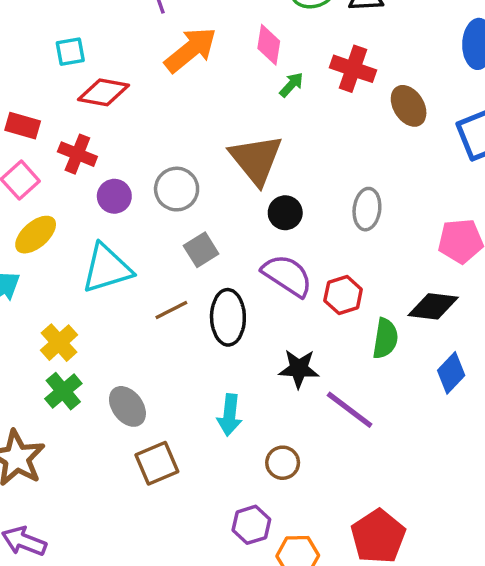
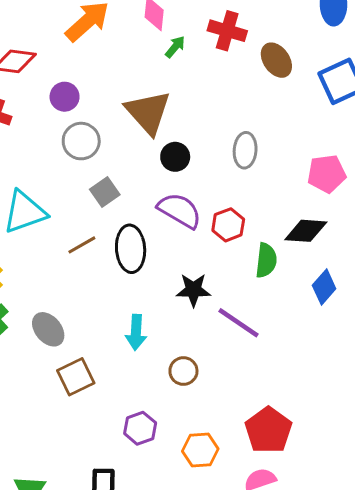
purple circle: (114, 196) -> (65, 97), moved
purple hexagon: (251, 525) -> (140, 428), moved

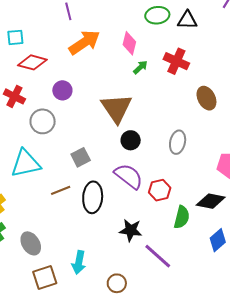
brown ellipse: (276, 60) -> (206, 98), moved
gray circle: (81, 141) -> (43, 121), moved
cyan arrow: (136, 332) -> (79, 262), moved

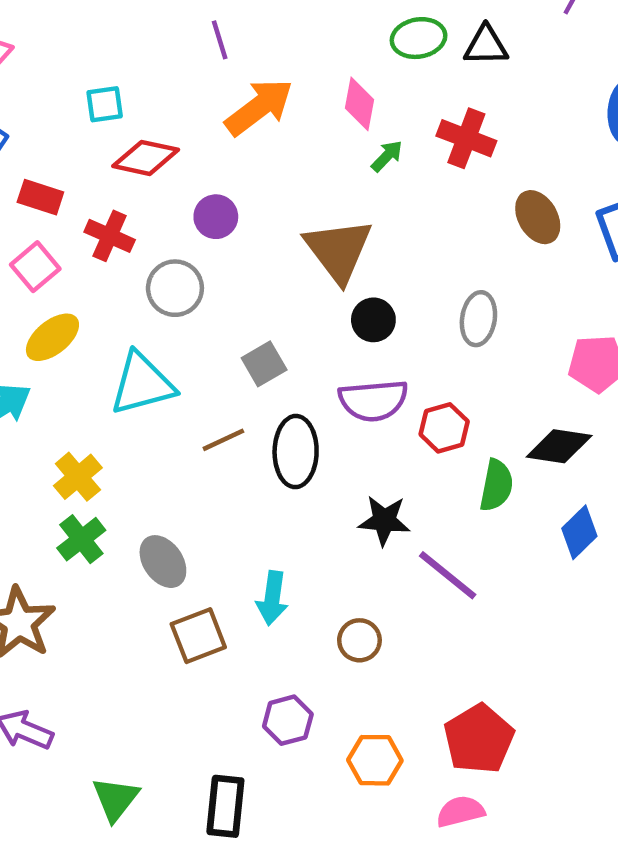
purple semicircle: (129, 176) -> (373, 400), turned 140

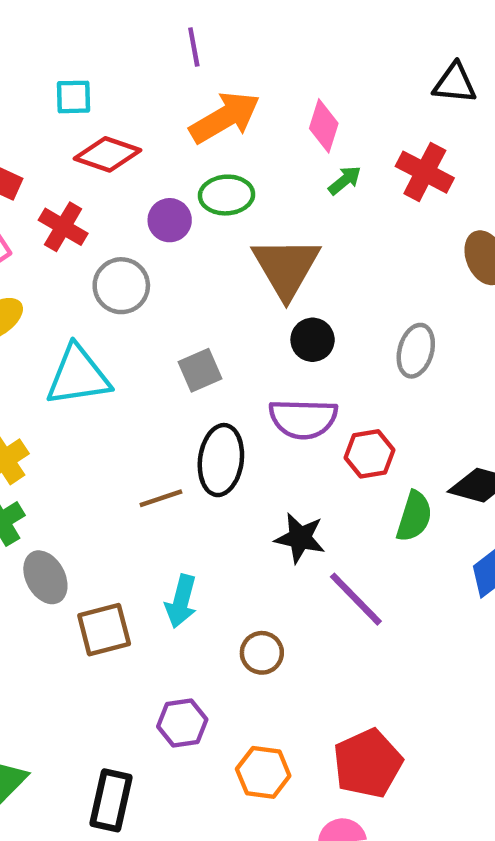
green ellipse: (419, 38) -> (227, 195), moved
brown line: (223, 440) -> (161, 498), moved
gray ellipse: (163, 562) -> (45, 577), moved

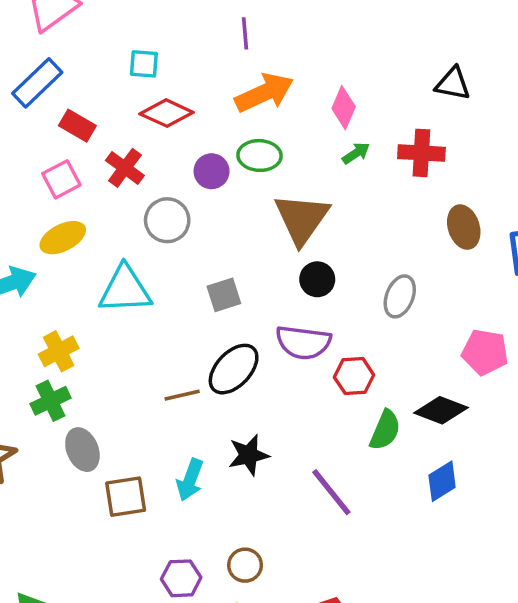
red cross: (425, 172) -> (421, 153), turned -30
black ellipse: (221, 460) -> (234, 369), turned 30
black star: (300, 538) -> (249, 455), moved, turned -30
brown circle: (262, 653) -> (245, 565), moved

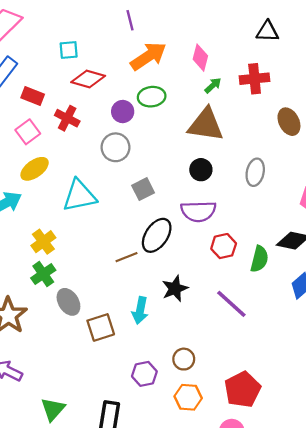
brown triangle: (302, 219) -> (206, 125), moved, turned -48
gray circle: (167, 220) -> (116, 147), moved
red hexagon: (354, 376) -> (224, 246), moved

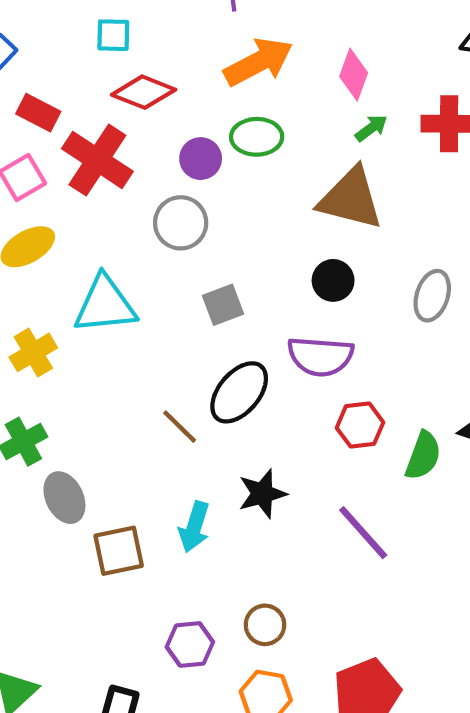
red cross: (67, 118) -> (97, 160), size x1.5
yellow cross: (43, 242) -> (33, 352), moved
brown line: (127, 257) -> (180, 427), turned 60

